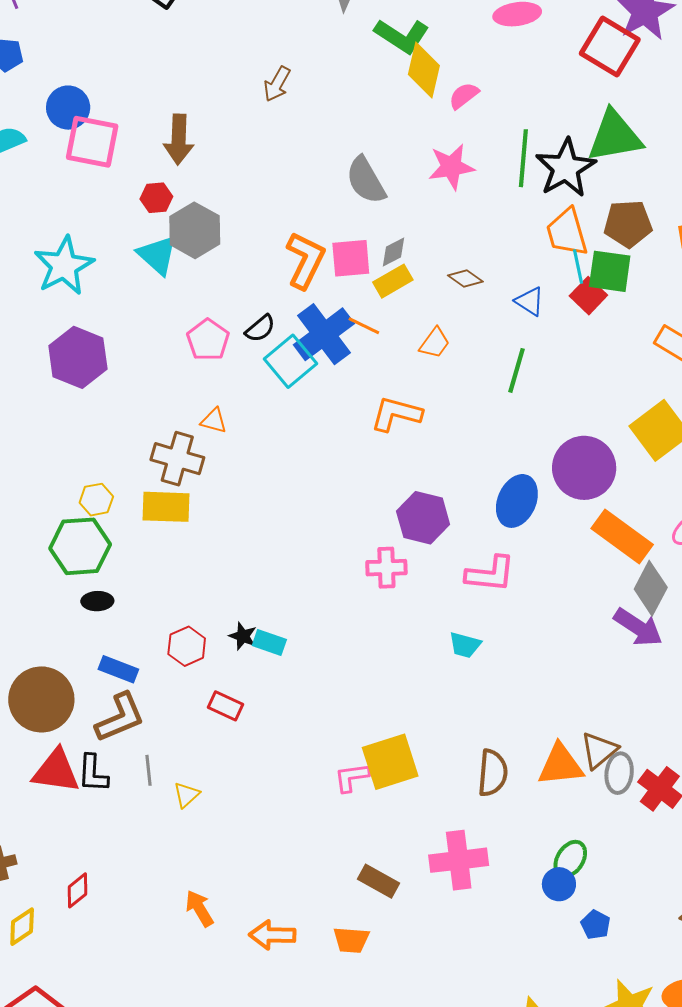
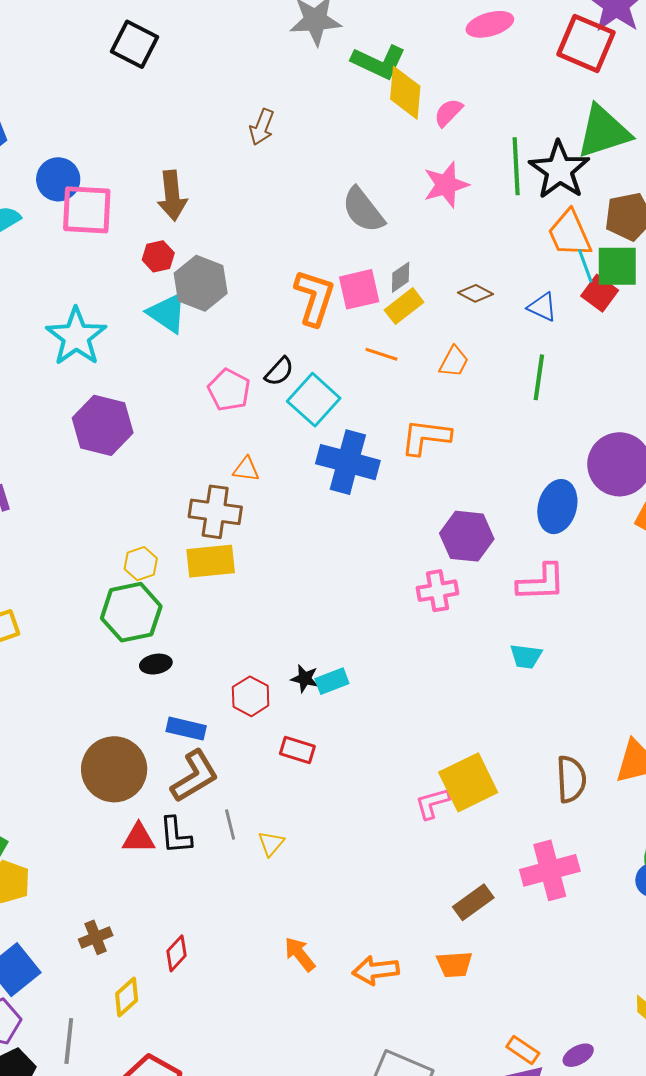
blue cross: (324, 334) -> (348, 462), moved, turned -30
cyan rectangle: (269, 643) -> (332, 681), turned -32
red triangle: (56, 771) -> (139, 838), size x0.7
brown rectangle: (379, 881) -> (473, 902), turned -57

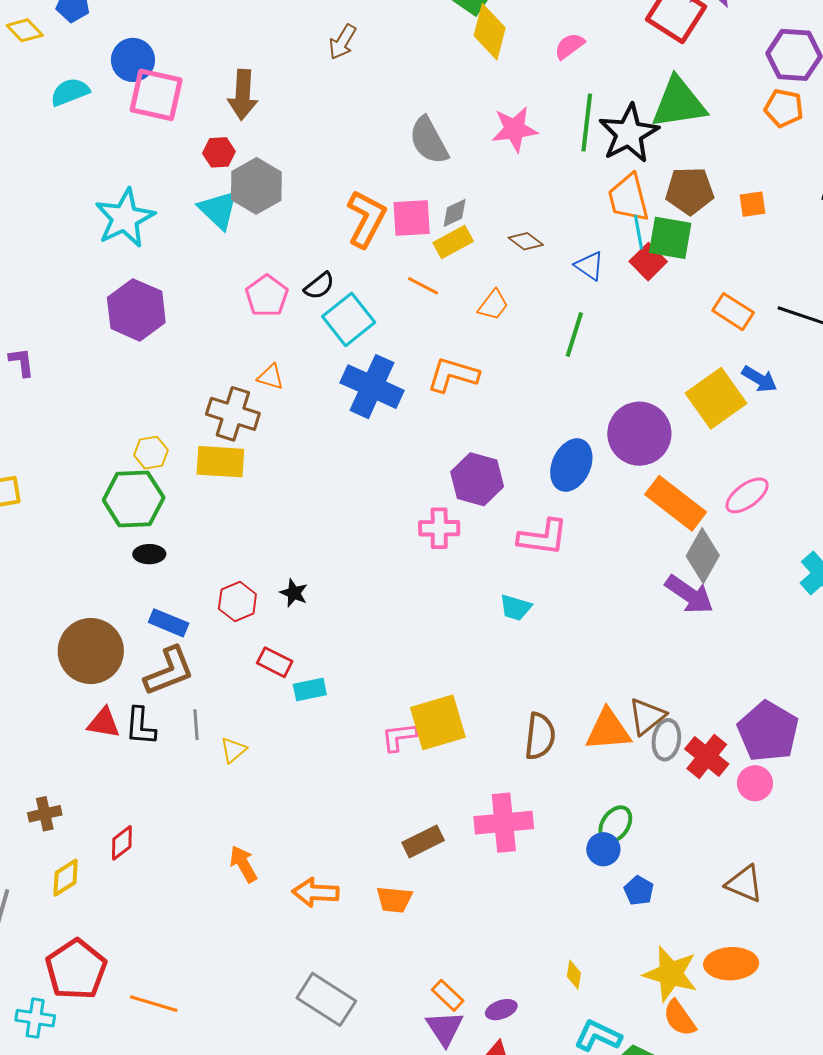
pink semicircle: (448, 113) -> (569, 46), moved
cyan rectangle: (332, 681) -> (310, 689), moved

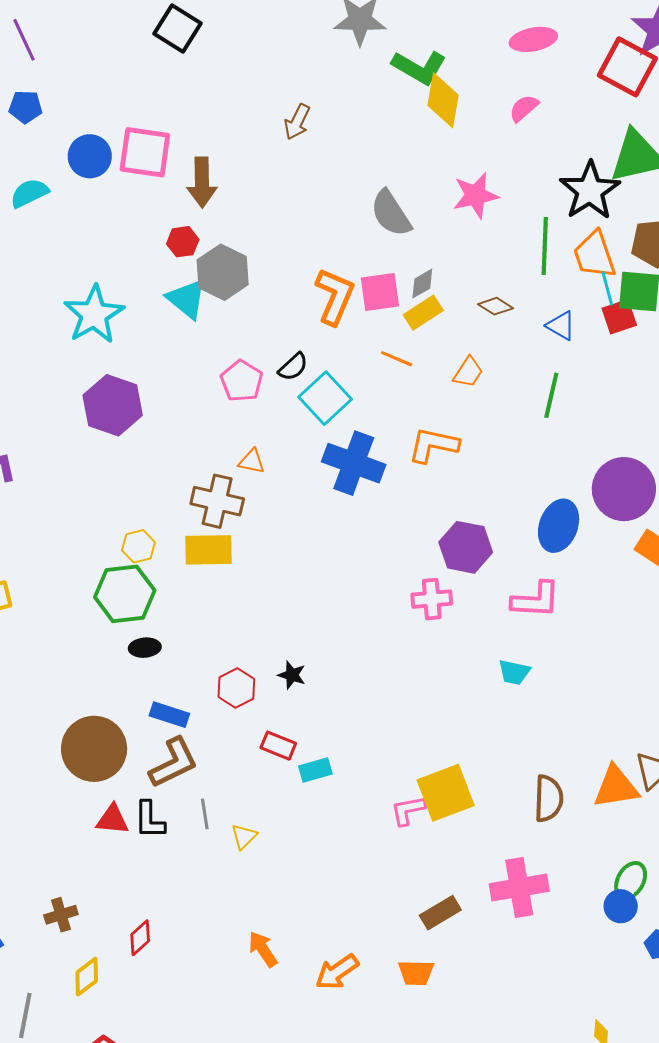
pink square: (156, 95) -> (145, 152), moved
green line: (587, 123) -> (545, 246), moved
red square: (648, 262) -> (619, 317), turned 30
orange arrow: (316, 892) -> (337, 972), turned -33

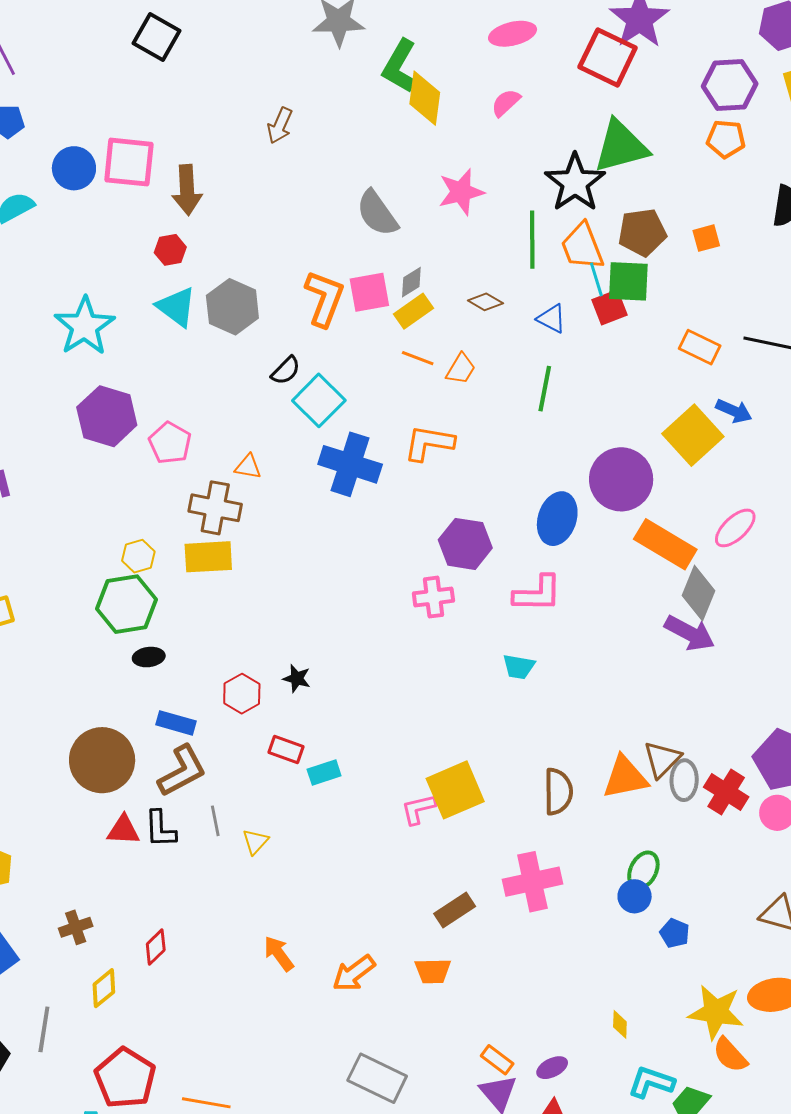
green L-shape: (419, 67) -> (400, 66), turned 92
gray hexagon: (223, 272) -> (232, 307), moved
orange line: (397, 359) -> (418, 358), moved
pink pentagon: (242, 381) -> (170, 443), moved

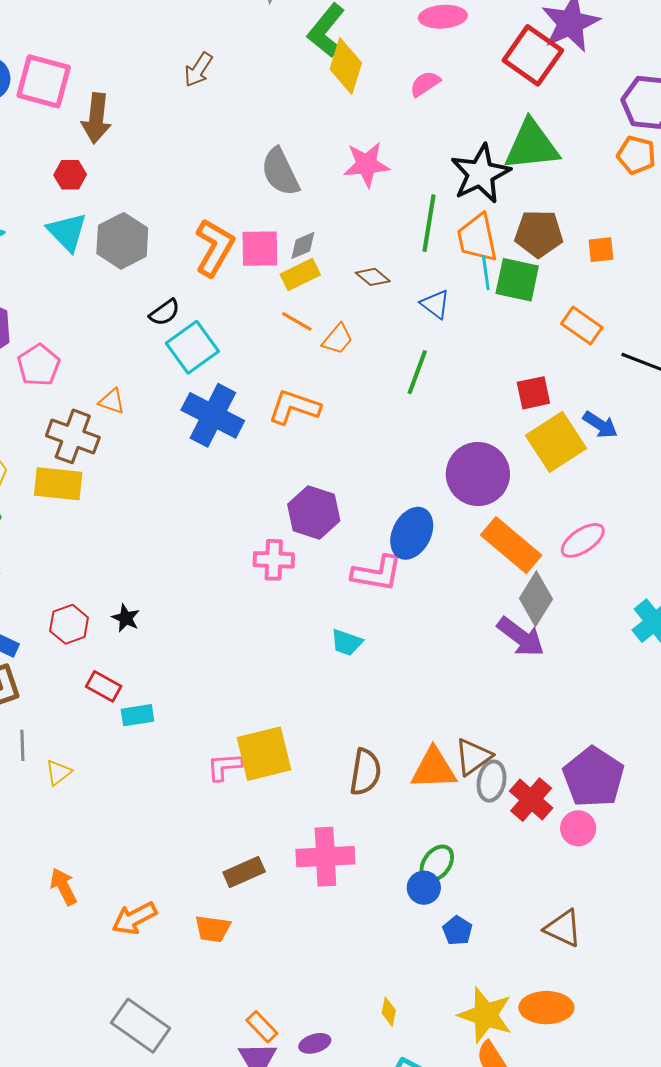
red square: (609, 307) -> (533, 393), moved
orange rectangle: (700, 347) -> (582, 326), moved
blue ellipse: (557, 519) -> (412, 533), moved

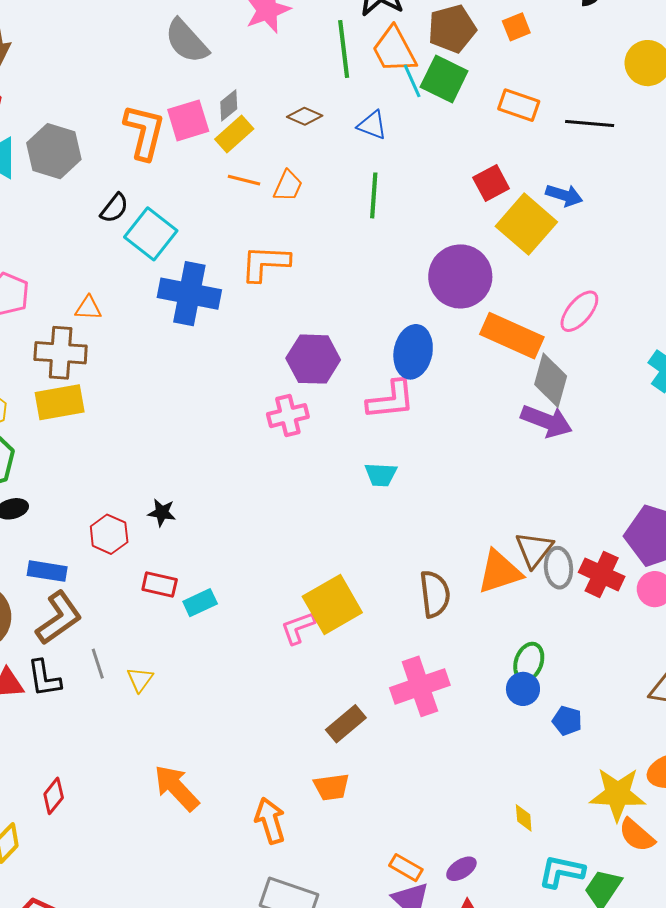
green square: (517, 280) -> (444, 79), turned 30
orange arrow: (63, 887) -> (176, 788), size x1.4
orange arrow: (134, 918) -> (270, 821), moved, turned 117

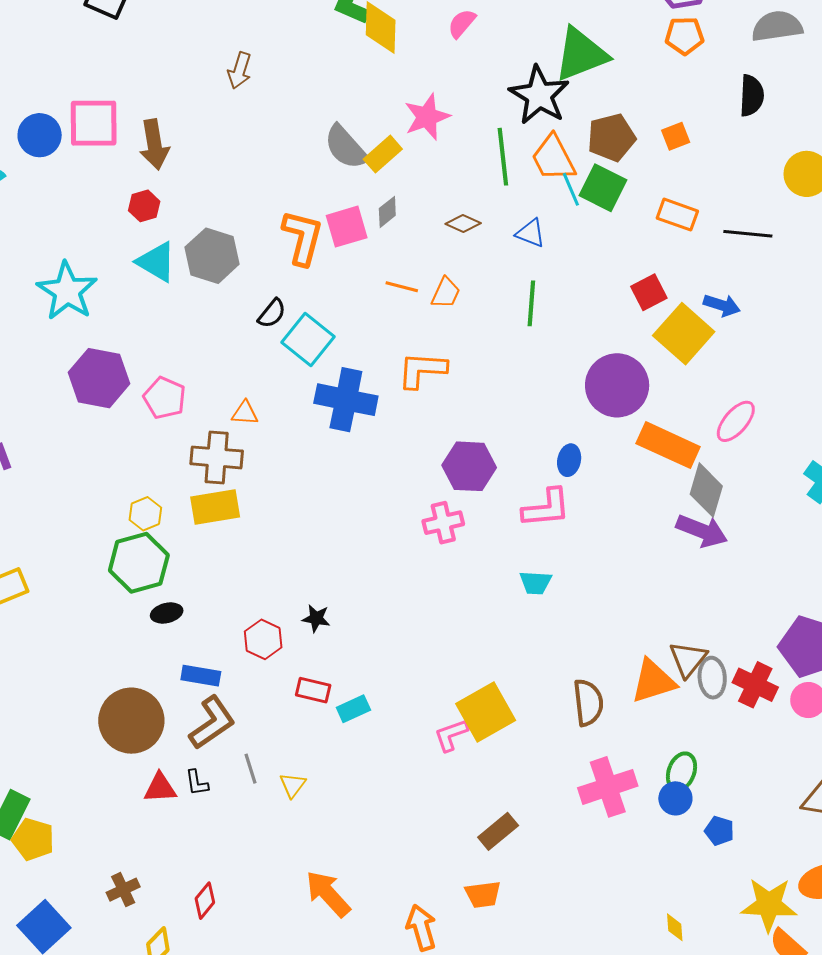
yellow rectangle: (234, 134) -> (383, 154), moved
blue ellipse: (413, 352) -> (569, 460), size x0.6
black L-shape: (44, 678) -> (197, 783), size x0.7
pink cross: (420, 686) -> (608, 787), moved

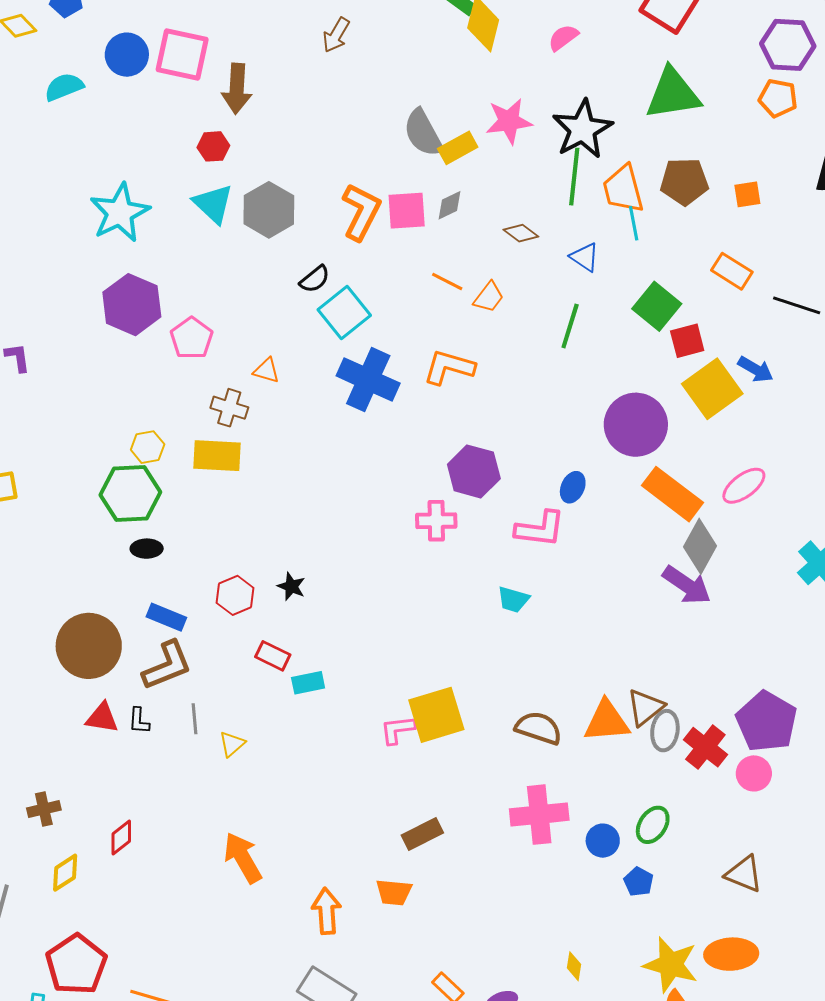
black star: (539, 95) -> (582, 129), moved
green square: (603, 188) -> (657, 306), moved
brown cross: (217, 457) -> (229, 408), size x0.7
brown semicircle: (588, 703) -> (539, 728), turned -78
green ellipse: (681, 772) -> (653, 825), moved

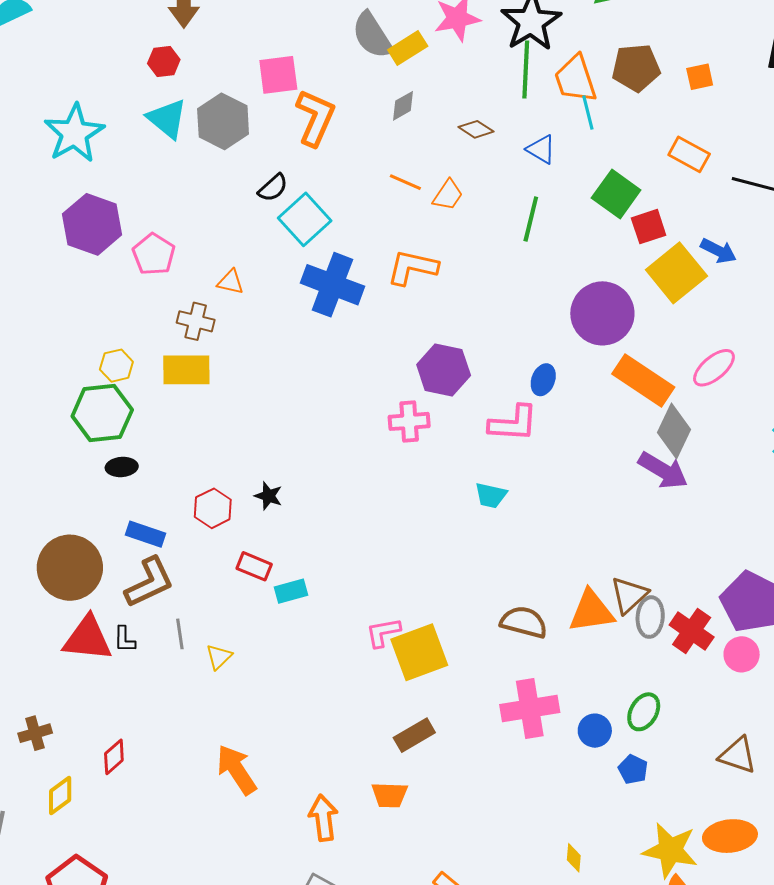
pink square: (407, 211) -> (278, 75), moved
yellow square: (436, 715) -> (419, 652), moved
red triangle: (102, 718) -> (88, 639), size x1.5

